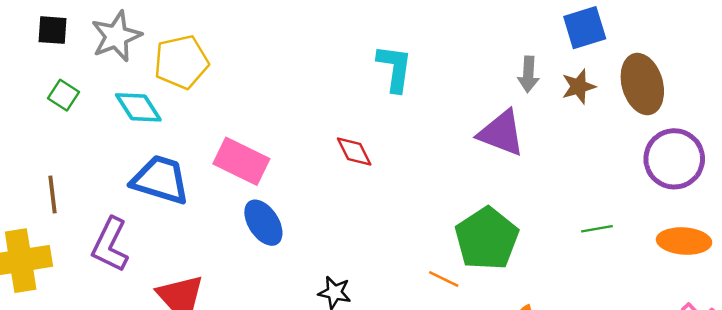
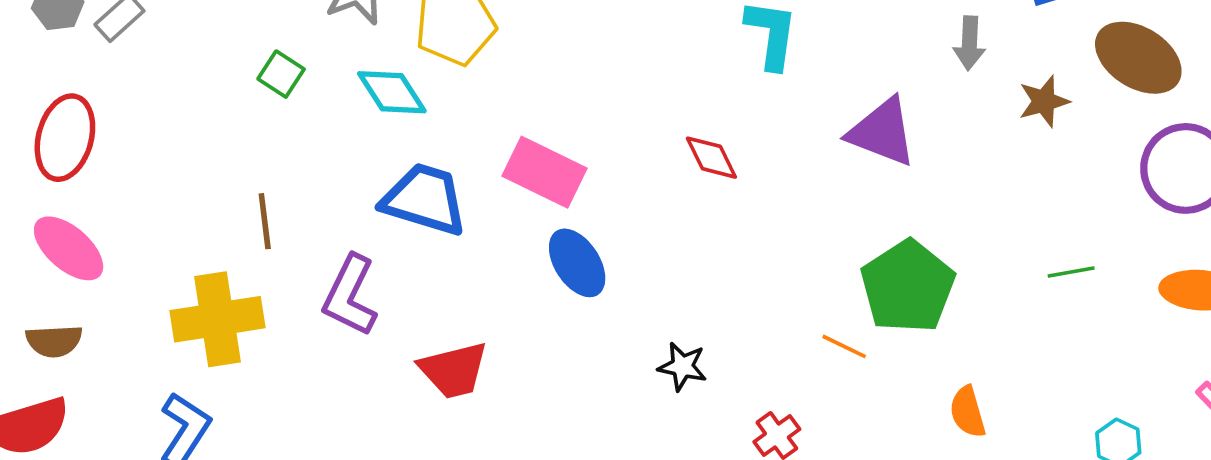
brown ellipse: (642, 84) -> (1138, 58), turned -42
brown star: (579, 87) -> (1044, 101), moved
purple triangle: (501, 133) -> (882, 132), moved

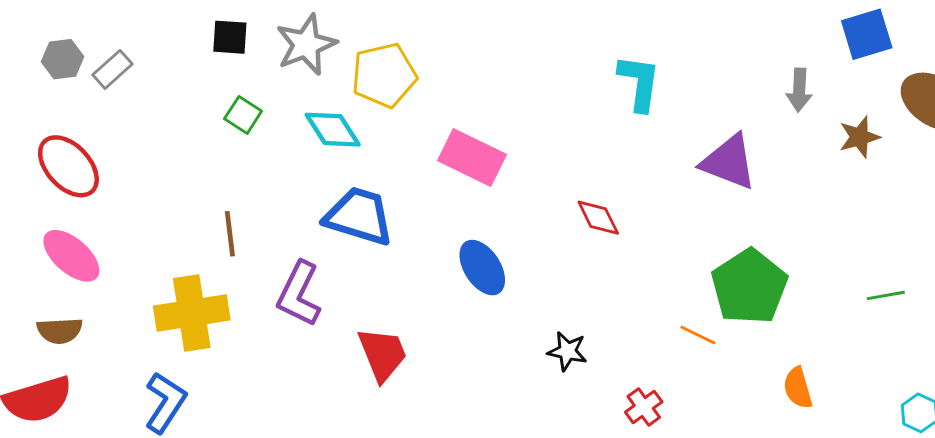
red ellipse: (65, 138) -> (68, 166), turned -58
red diamond: (711, 158) -> (598, 218), moved
pink rectangle: (544, 172) -> (472, 157), moved
green line: (1071, 272) -> (886, 295), moved
red trapezoid: (454, 370) -> (382, 354), turned -98

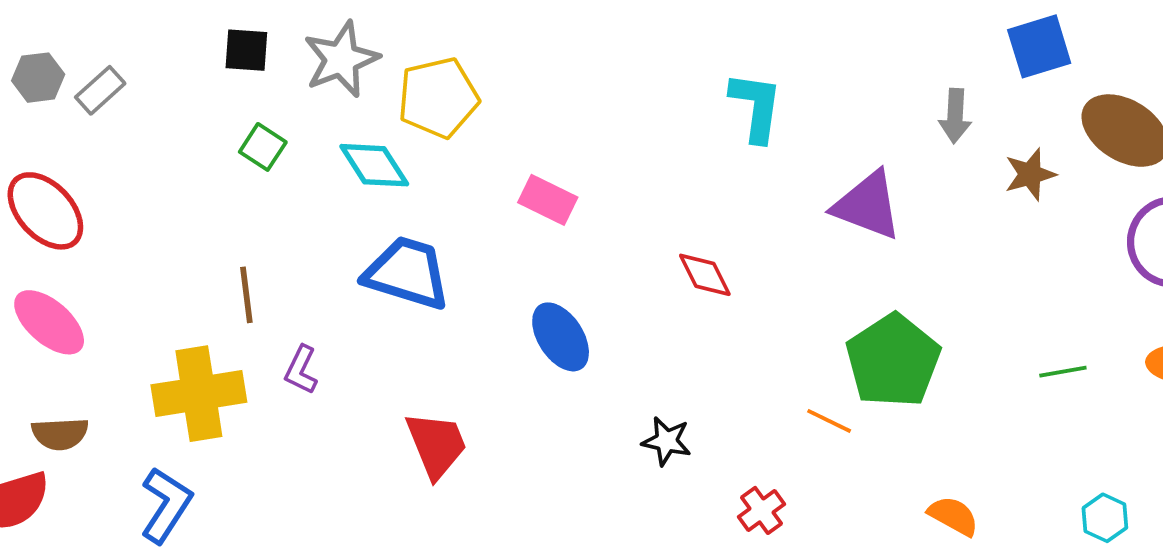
pink rectangle: (472, 157) -> (548, 200), size x0.7
purple L-shape: (299, 294) -> (301, 370), moved, size x0.6
brown semicircle: (60, 331) -> (60, 434), moved
orange semicircle: (798, 388) -> (953, 516), moved, turned 135

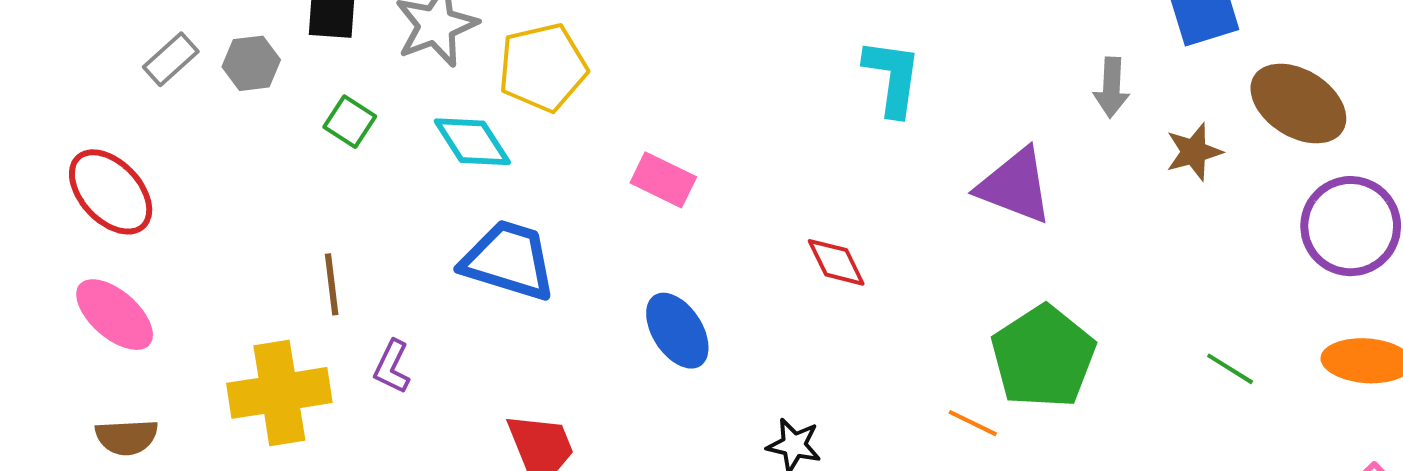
gray hexagon: (38, 78) -> (251, 63), moved
green line: (1063, 372) -> (1230, 369), turned 42

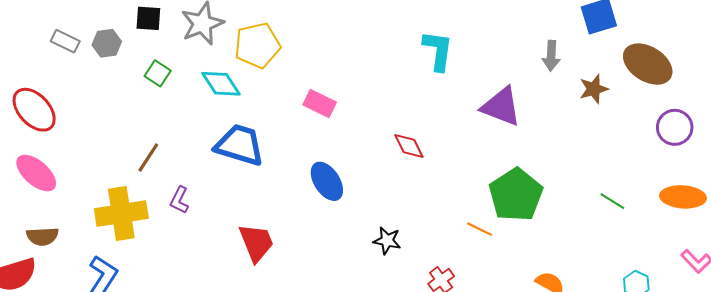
gray rectangle: (171, 59) -> (65, 41), turned 68
purple circle: (1351, 226) -> (675, 127), size x0.7
brown line: (332, 284) -> (148, 157), turned 40

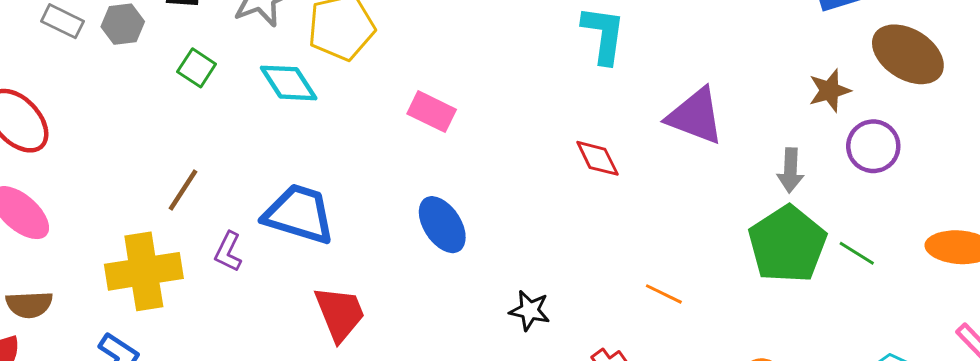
gray arrow: (551, 56) -> (790, 170), moved
purple circle: (675, 127) -> (873, 146), moved
blue trapezoid: (240, 145) -> (299, 214), moved
red diamond: (409, 146) -> (597, 158), moved
green pentagon: (516, 195) -> (787, 244), moved

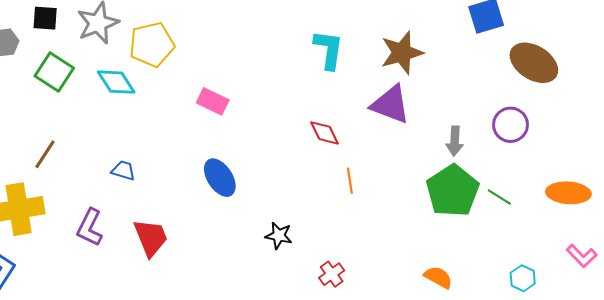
green square: (197, 68) -> (54, 72), size x1.5
brown star: (830, 90) -> (402, 53), moved, size x1.5
blue trapezoid: (299, 214) -> (123, 170), size x0.5
purple L-shape: (228, 252) -> (90, 227), moved, size x1.4
orange line: (664, 294) -> (350, 181), moved, turned 55

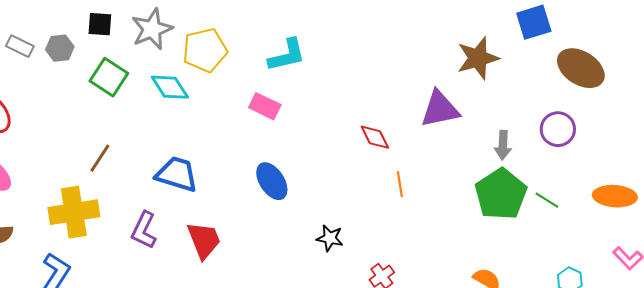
cyan L-shape: (329, 50) -> (287, 55), moved, turned 69
brown star: (402, 53) -> (478, 58), moved
purple triangle: (391, 104) -> (440, 109), turned -33
blue trapezoid: (123, 170) -> (177, 174), size x1.8

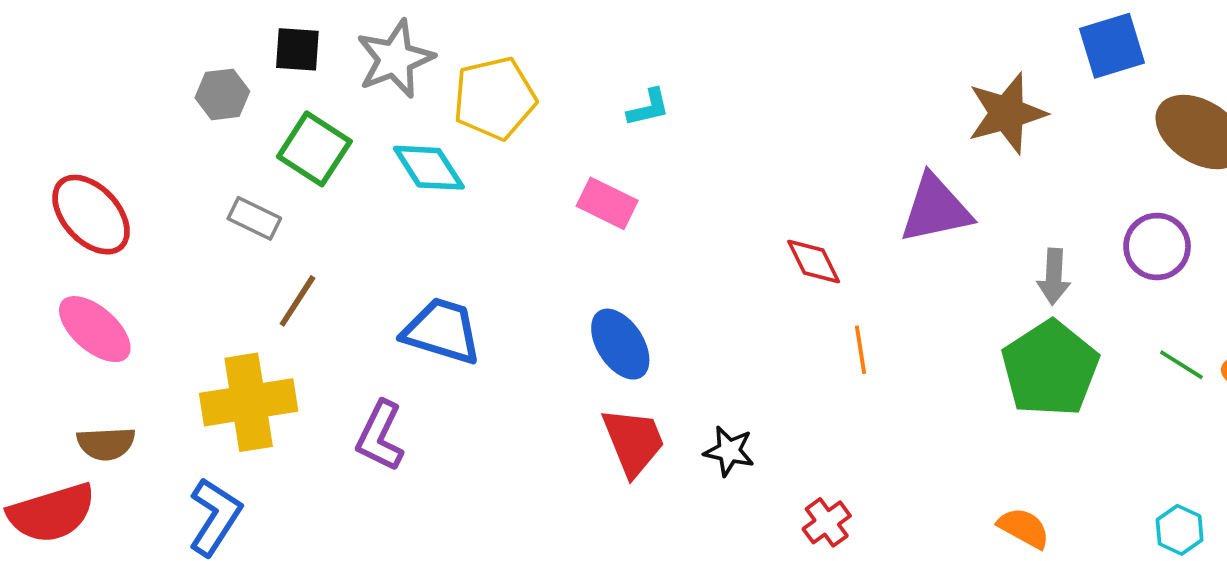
gray rectangle: (20, 46) -> (254, 218), moved
cyan L-shape: (287, 55) -> (648, 108), size x0.6
green line: (547, 200) -> (1181, 365), moved
red trapezoid: (204, 240) -> (633, 442), moved

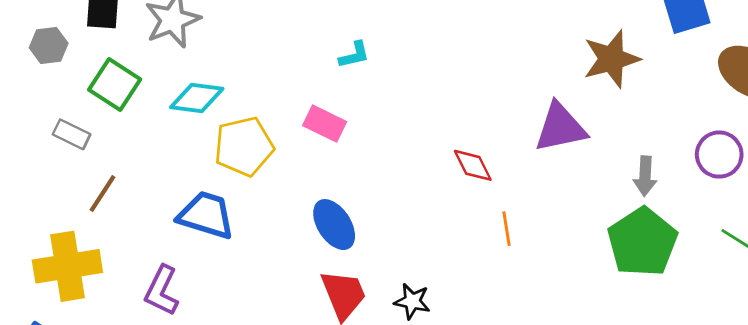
yellow pentagon: (495, 98) -> (244, 146), moved
cyan diamond: (429, 168) -> (197, 98), turned -50

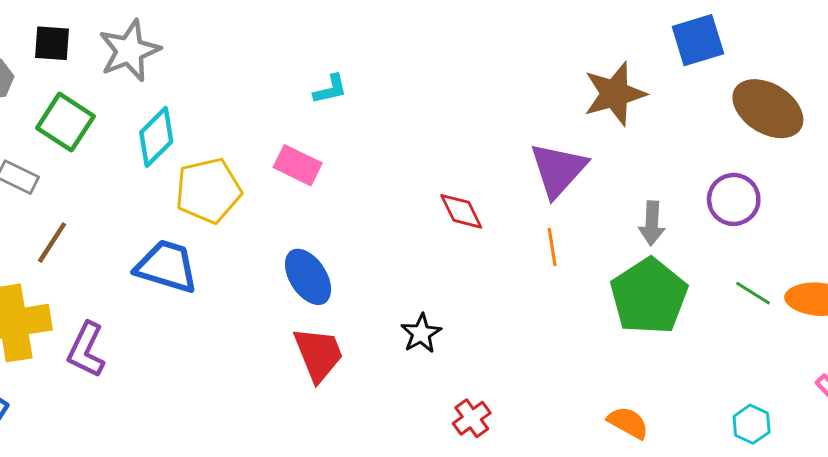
cyan diamond: (197, 98) -> (156, 137), turned -52
purple triangle: (560, 128) -> (558, 170), turned -36
orange line: (506, 229) -> (552, 247), moved
purple L-shape: (162, 291) -> (86, 350), moved
black star: (412, 301) -> (421, 333), moved, turned 30

